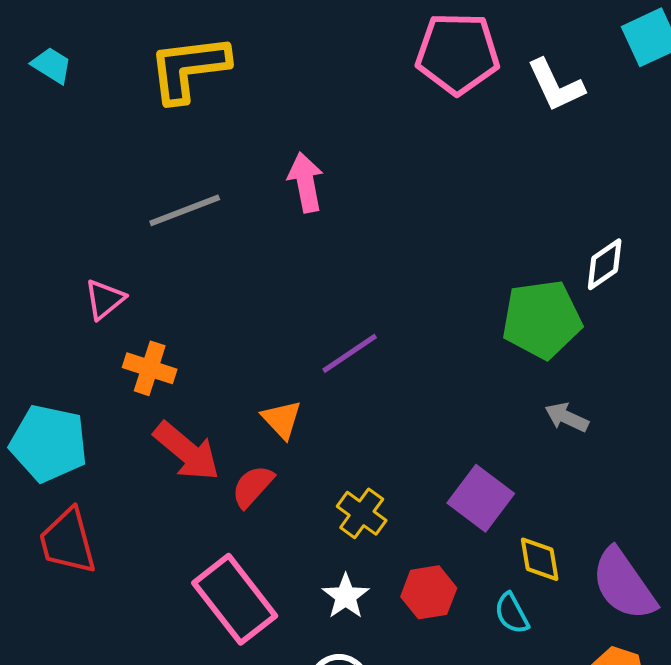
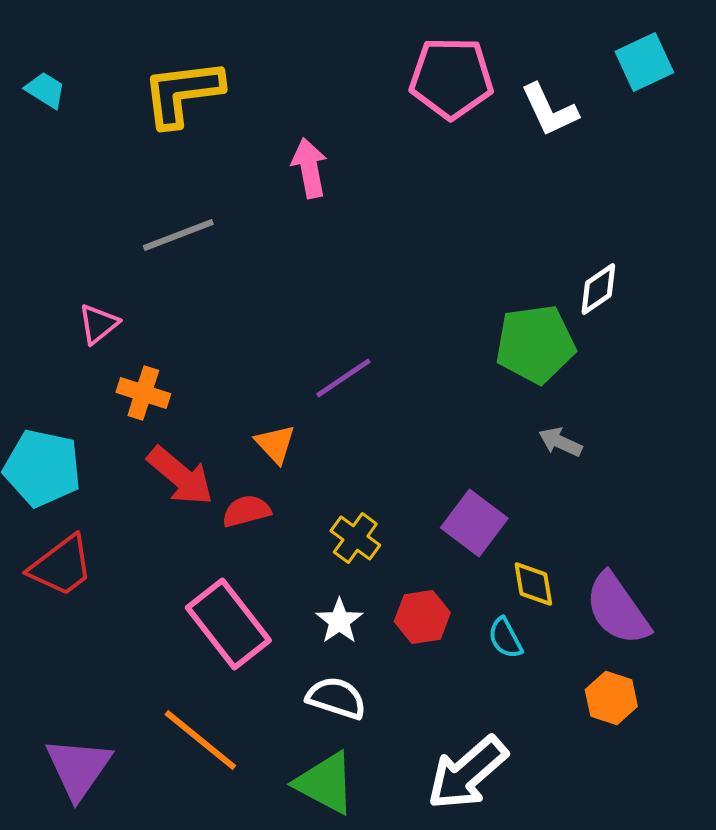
pink arrow: (306, 182) -> (309, 168), moved
red semicircle: (253, 486) -> (246, 511), turned 33
red trapezoid: (68, 541) -> (61, 566), turned -112

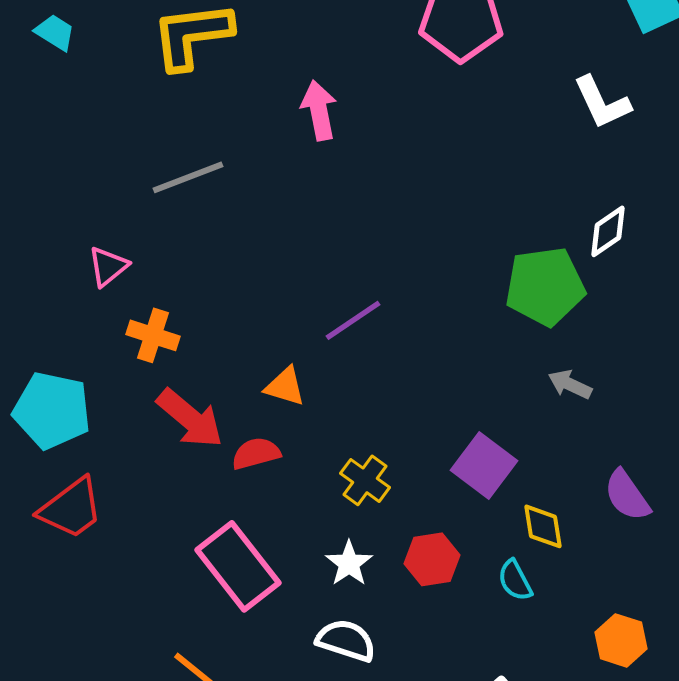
white L-shape: (549, 110) -> (602, 102), moved
orange triangle: (275, 444) -> (285, 386), turned -30
purple semicircle: (617, 609) -> (627, 495), moved, size x0.7

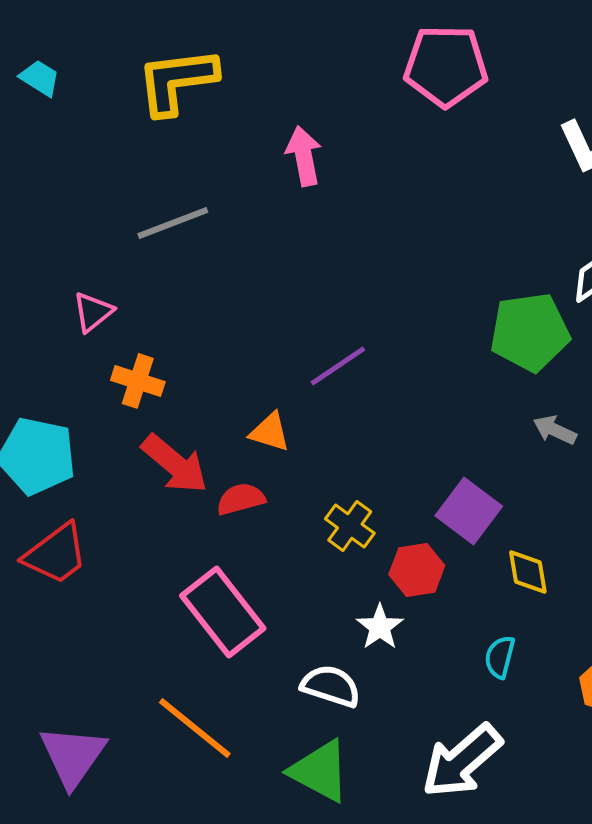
red hexagon: (432, 559) -> (417, 570), moved
white star: (349, 563) -> (380, 627), moved
cyan semicircle: (515, 580) -> (500, 657), moved, turned 42

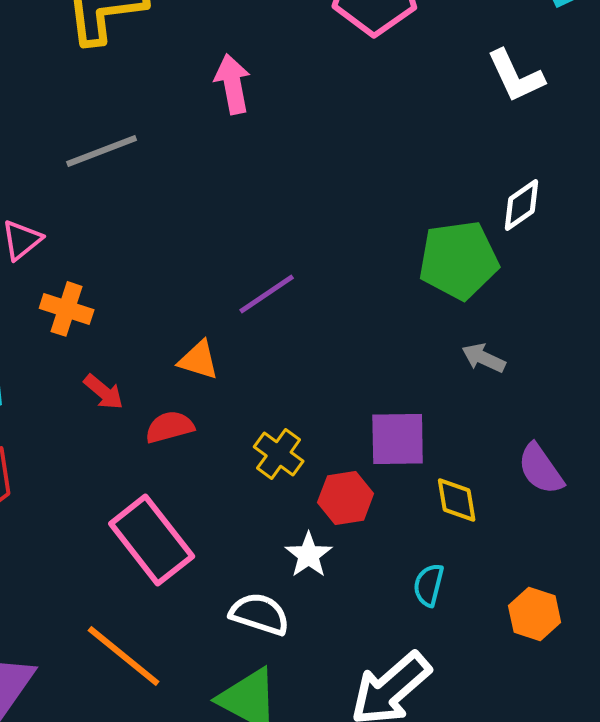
red arrow: (175, 464) -> (104, 392), size x0.6
purple square: (469, 511) -> (398, 439), turned -38

